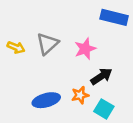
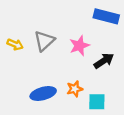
black arrow: (101, 76) -> (104, 61), moved
cyan square: (104, 109) -> (97, 102), turned -30

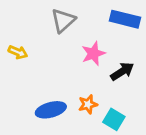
gray triangle: (44, 41) -> (63, 21), moved
cyan square: (97, 102) -> (114, 119), turned 30

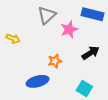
pink star: (93, 54) -> (69, 29), moved
orange star: (88, 104) -> (55, 61), moved

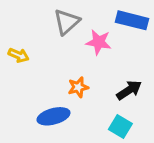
pink star: (69, 29) -> (99, 42), turned 30
black arrow: (90, 53) -> (129, 90), moved

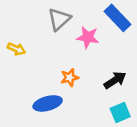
blue rectangle: (132, 20) -> (118, 18), turned 32
cyan square: (120, 126) -> (120, 113), moved, turned 36

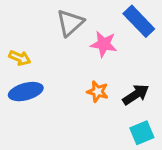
orange star: (70, 78) -> (98, 92), moved, turned 30
blue ellipse: (48, 103) -> (26, 92), moved

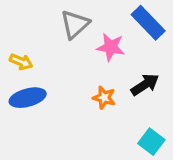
black arrow: (136, 95) -> (145, 85), moved
cyan square: (142, 133) -> (151, 142), turned -30

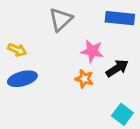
blue rectangle: (148, 23) -> (120, 18), turned -40
pink star: (111, 47) -> (92, 51), moved

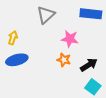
yellow arrow: (17, 50) -> (13, 38), turned -96
black arrow: (117, 68) -> (89, 65), moved

